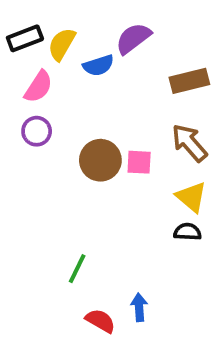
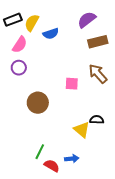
purple semicircle: (133, 38) -> (87, 20), moved
brown circle: (100, 160) -> (38, 103), moved
yellow triangle: (191, 197) -> (82, 130), moved
green line: (77, 269) -> (40, 152), moved
blue arrow: (139, 307) -> (72, 159), turned 88

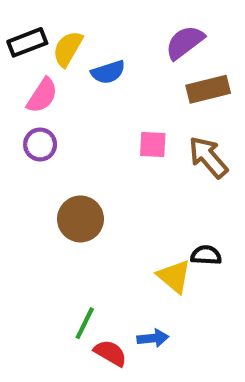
pink square: (72, 84) -> (153, 144), moved

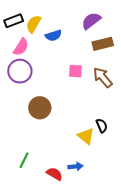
purple circle: (40, 144) -> (20, 71), size x1.5
black semicircle: (206, 255) -> (102, 126), turned 64
green line: (85, 323) -> (24, 160), moved

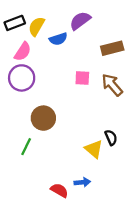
purple semicircle: (91, 21) -> (80, 21), moved
green line: (24, 160) -> (26, 147), moved

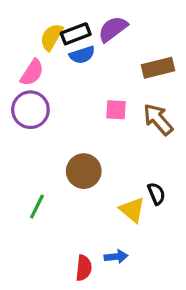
black rectangle: (15, 23) -> (76, 34), moved
brown circle: (43, 118) -> (84, 171), moved
red semicircle: (59, 190) -> (84, 268), turned 66

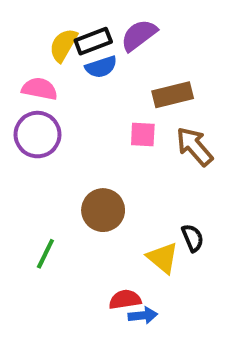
brown rectangle: (158, 68) -> (173, 95), moved
pink semicircle: (32, 73) -> (39, 89), turned -112
red semicircle: (84, 268) -> (125, 300), moved, turned -105

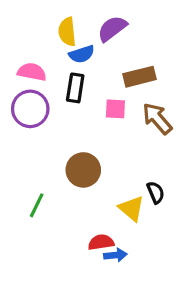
black rectangle: (93, 41) -> (75, 88), moved, turned -60
yellow semicircle: (63, 45) -> (67, 32), moved, turned -36

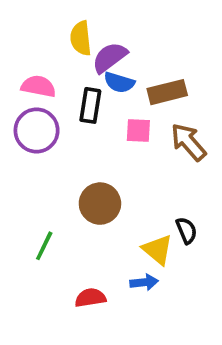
purple semicircle: (112, 28) -> (110, 57), moved
blue semicircle: (82, 54) -> (119, 82), moved, turned 35
red semicircle: (101, 242) -> (90, 298), moved
blue arrow: (115, 255) -> (144, 282), moved

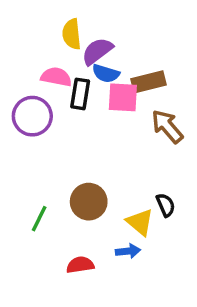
pink semicircle: (38, 86) -> (56, 77), moved
pink square: (138, 130) -> (123, 97), moved, size x1.4
brown circle: (100, 204) -> (89, 202), moved

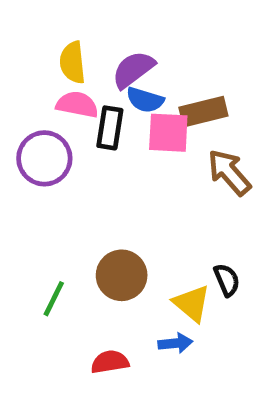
yellow semicircle: (72, 34) -> (72, 62), moved

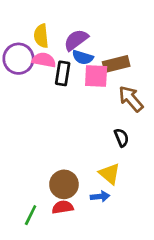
purple circle: (44, 158) -> (18, 59), moved
brown circle: (122, 275) -> (64, 184), moved
black semicircle: (227, 280) -> (121, 138), moved
green line: (54, 299) -> (31, 215), moved

